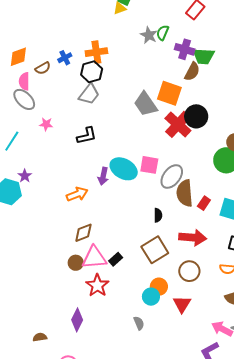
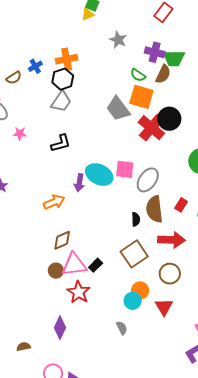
green semicircle: (163, 33) -> (138, 75), moved, turned -77
brown semicircle: (185, 193) -> (154, 209), moved

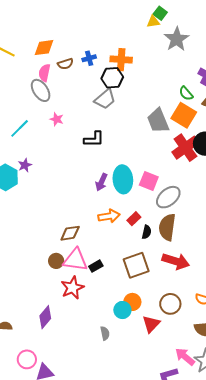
gray star: (118, 40) -> (177, 39), moved, size x1.4
cyan ellipse: (99, 175) -> (123, 179), turned 44
orange arrow: (54, 202) -> (109, 216), moved
red rectangle: (181, 205) -> (134, 219), moved
brown circle: (170, 274) -> (170, 304), moved

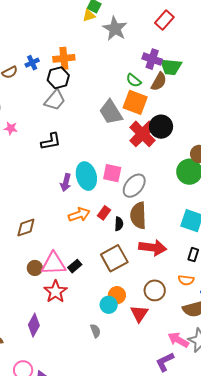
brown diamond: (70, 233) -> (26, 227), moved

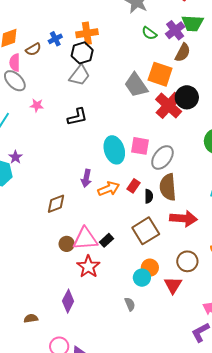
purple cross: (152, 59) -> (175, 30), turned 36
green trapezoid: (171, 67) -> (192, 23), moved
green semicircle: (134, 80) -> (149, 33), moved
purple arrow: (66, 183) -> (86, 178), moved

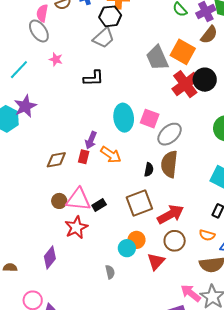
purple star: (15, 157) -> (25, 106), size x1.6
red rectangle: (133, 186) -> (84, 157), moved, turned -32
orange arrow: (109, 189) -> (111, 155), turned 45
red arrow: (183, 218) -> (171, 214), moved, turned -44

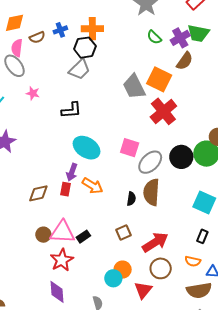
black circle: (205, 80) -> (181, 157), moved
cyan ellipse: (124, 118) -> (87, 148), moved, turned -48
brown square: (139, 203) -> (123, 233), size x0.6
purple diamond: (50, 257) -> (57, 292), moved, turned -40

